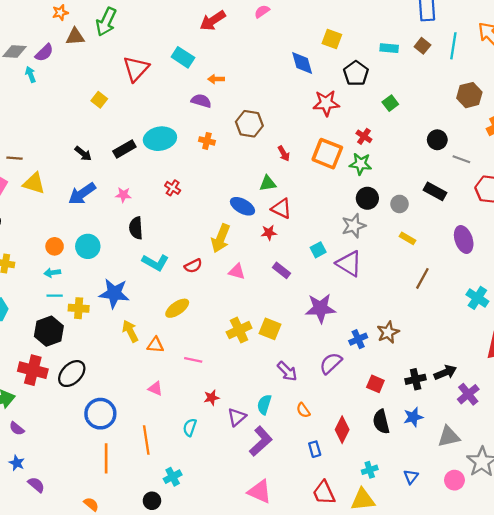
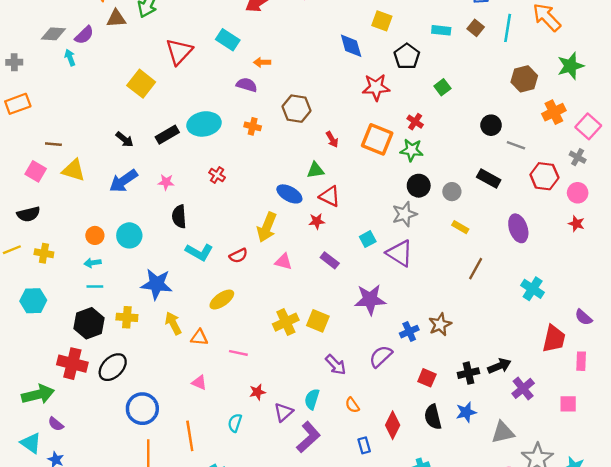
yellow square: (99, 100) -> (141, 84), size x1.6
yellow cross: (79, 308) -> (127, 317), moved

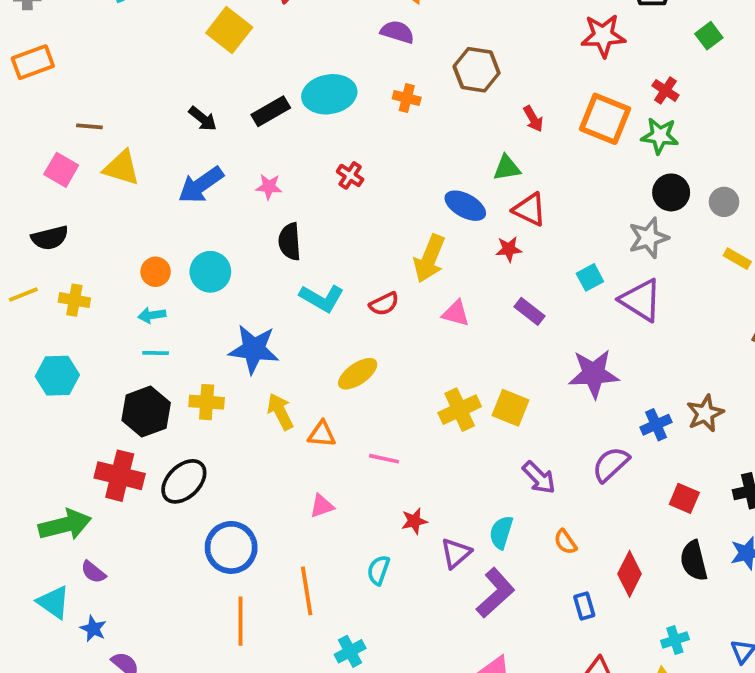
pink triangle: (199, 383) -> (322, 506), turned -42

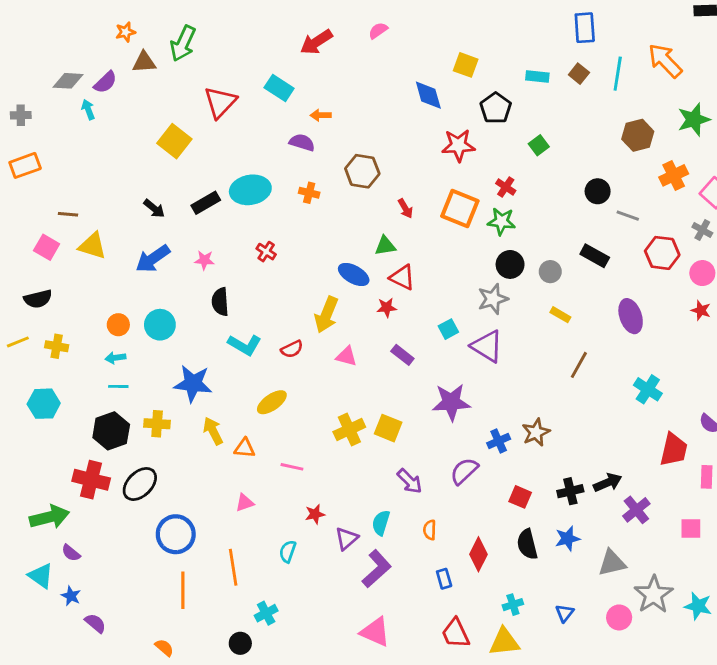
orange semicircle: (565, 542) -> (430, 530), turned 36

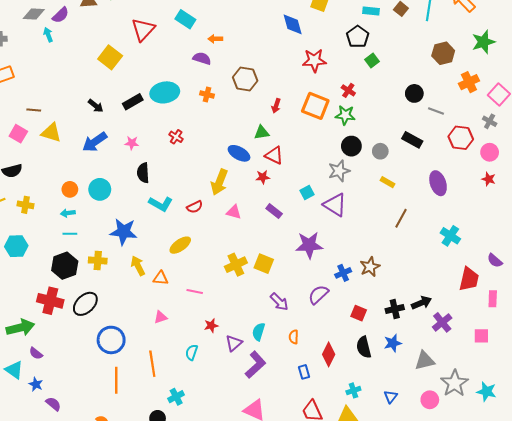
black pentagon: (496, 108) -> (358, 37), moved
red arrow: (405, 208) -> (276, 106), turned 48

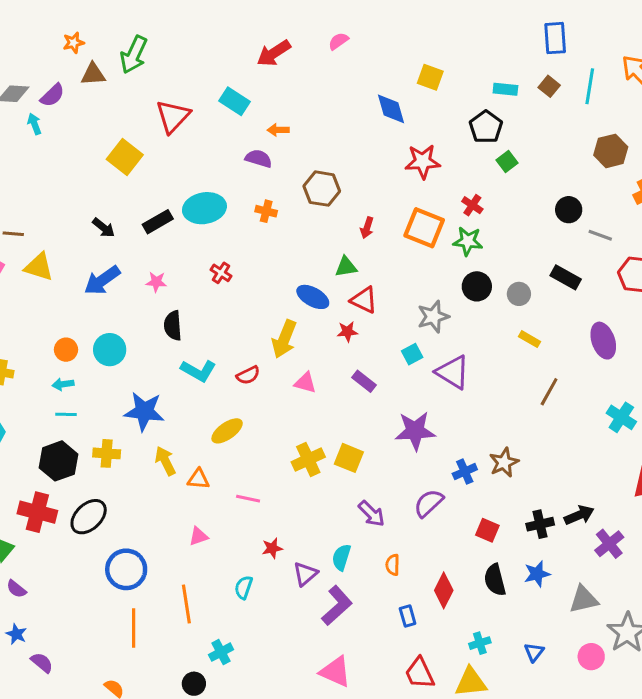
gray star: (339, 171) -> (433, 317), moved

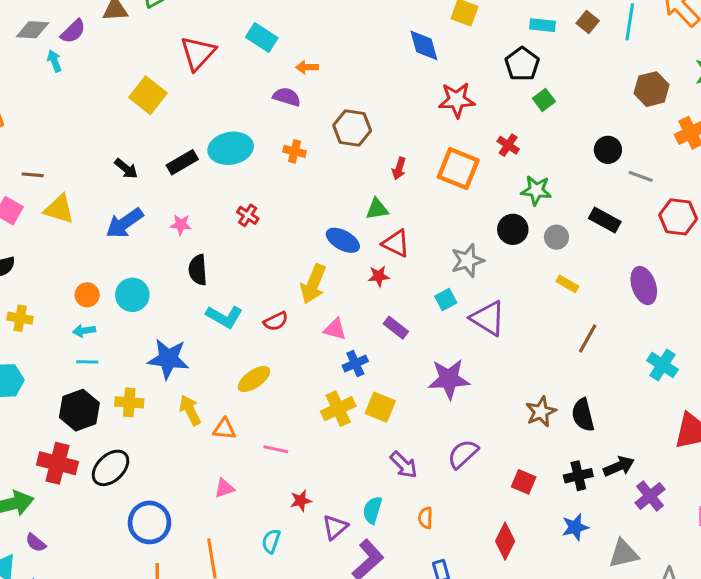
green star: (468, 241) -> (536, 190), moved
blue cross: (465, 472) -> (355, 363), moved
black semicircle: (495, 580) -> (583, 415), moved
red diamond: (444, 590) -> (505, 541), moved

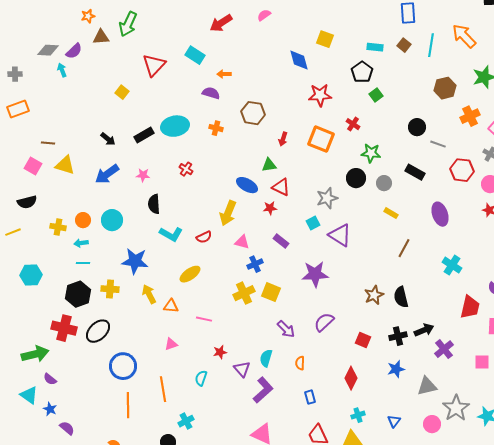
yellow square: (148, 95) -> (122, 92), size x0.6
yellow cross: (20, 318) -> (58, 227), moved
purple triangle: (335, 527) -> (242, 369), turned -30

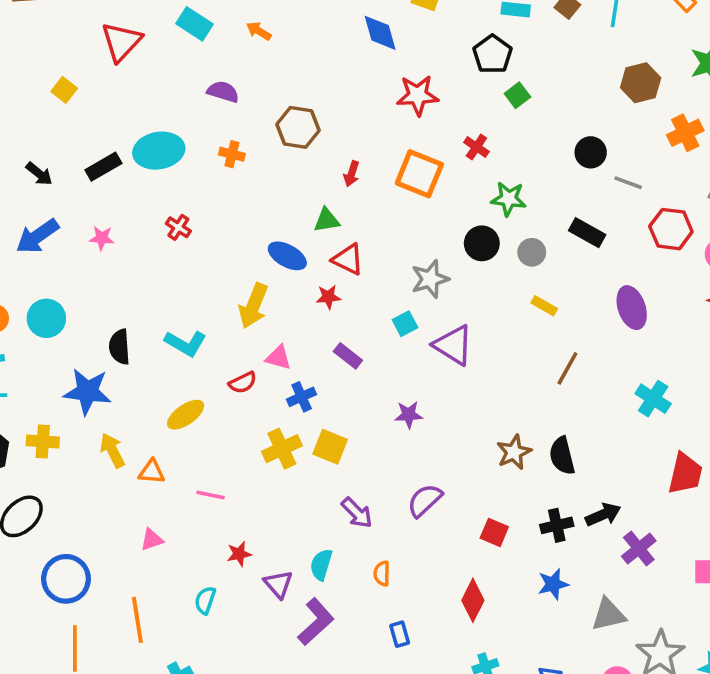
orange arrow: (224, 74) -> (259, 31), moved, turned 32
black semicircle: (154, 204) -> (120, 347), moved
cyan L-shape: (171, 234) -> (186, 343), moved
red semicircle: (204, 237) -> (243, 383), moved
purple star: (315, 274) -> (409, 415), size x0.6

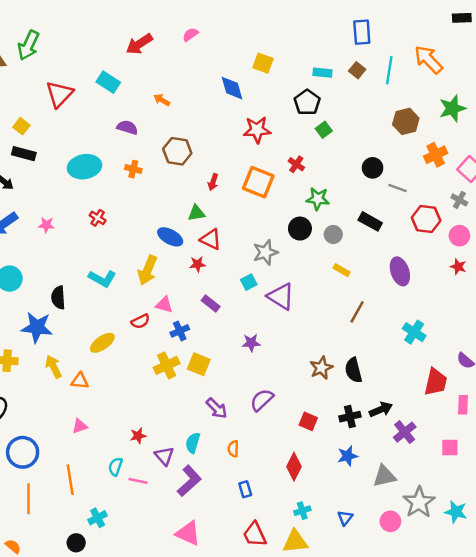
orange arrow: (259, 31) -> (162, 100), moved
black rectangle: (103, 167) -> (24, 154), moved, turned 45
cyan L-shape: (186, 343) -> (102, 279), moved
pink line: (211, 495) -> (138, 481), moved

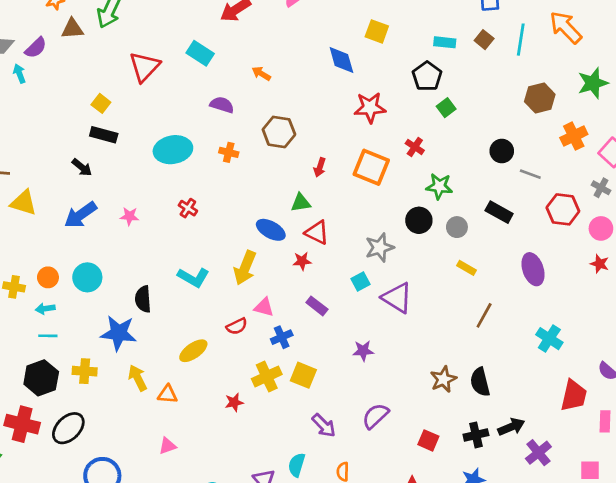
red star: (138, 436) -> (234, 402), moved

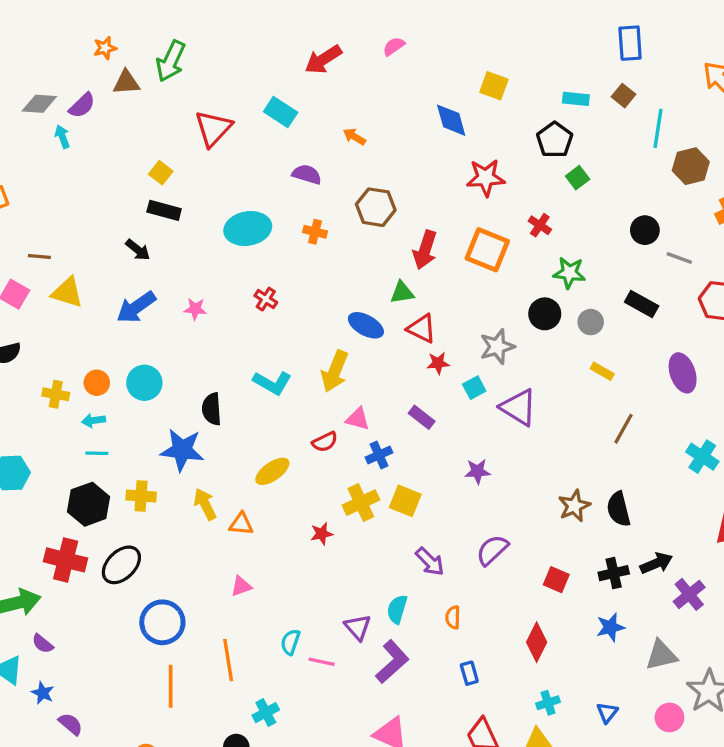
cyan line: (521, 40) -> (658, 128), moved
red arrow: (320, 167) -> (425, 250), size x1.6
red star: (302, 261) -> (438, 363), moved

